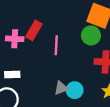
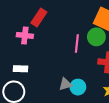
red rectangle: (34, 30) -> (39, 18), moved
pink line: (56, 45) -> (77, 44), moved

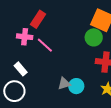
pink line: (77, 44) -> (45, 45), moved, turned -54
white rectangle: (20, 69) -> (21, 69), turned 48

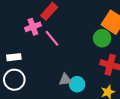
pink cross: (25, 37) -> (33, 27), turned -35
white rectangle: (21, 69) -> (14, 57), moved, turned -64

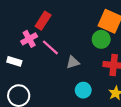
white rectangle: (14, 57) -> (14, 61), moved, turned 32
gray triangle: (65, 80) -> (73, 62), moved

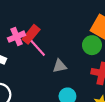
red rectangle: (43, 21) -> (31, 34), moved

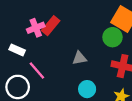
pink line: (38, 48) -> (37, 71), moved

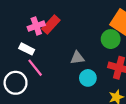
white rectangle: (17, 50) -> (27, 49), moved
cyan circle: (87, 89) -> (88, 78), moved

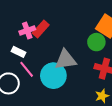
gray triangle: (77, 58) -> (66, 60), size x1.6
cyan circle: (88, 78) -> (53, 76), moved, size x1.6

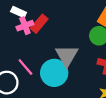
white rectangle: (18, 52) -> (19, 12), moved
gray triangle: (66, 60) -> (67, 56), turned -50

